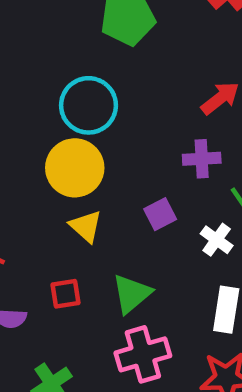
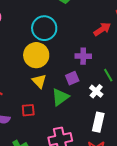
purple cross: (202, 159) -> (83, 56), moved
green triangle: (132, 294) -> (60, 97), moved

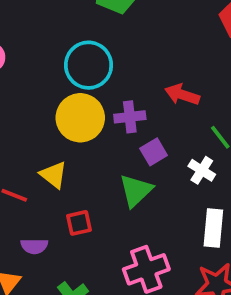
red arrow: (102, 29) -> (182, 95), moved, turned -120
purple cross: (83, 56) -> (130, 117), moved
yellow triangle: (39, 81) -> (54, 175), moved

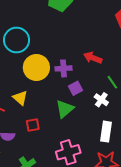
cyan circle: (89, 65) -> (17, 40), moved

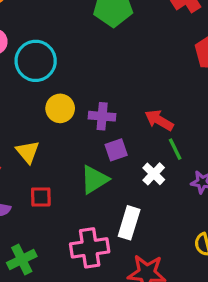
red arrow: (93, 58) -> (159, 120), moved
yellow circle: (36, 68) -> (60, 108), size x0.7
white rectangle: (106, 132) -> (129, 223), moved

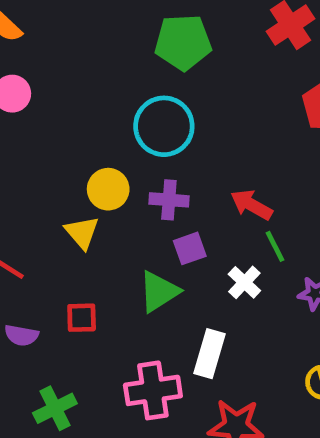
cyan circle: (36, 61) -> (164, 126), moved
yellow triangle: (28, 152) -> (82, 233), moved

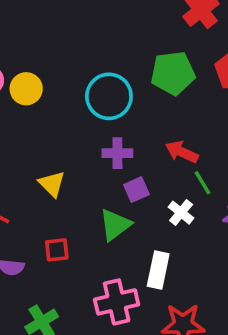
green pentagon: (183, 42) -> (173, 73), moved
yellow circle: (108, 189) -> (26, 89), moved

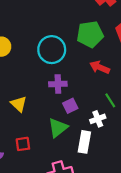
red arrow: (182, 152) -> (100, 67), moved
white cross: (181, 213) -> (98, 119), turned 32
white rectangle: (158, 270) -> (84, 142), moved

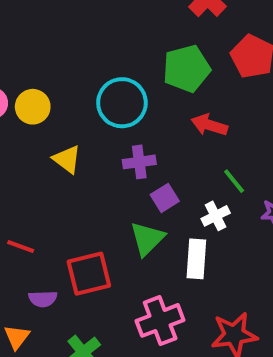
yellow triangle: (19, 104) -> (67, 159), moved
red square: (23, 144) -> (89, 274), size x1.6

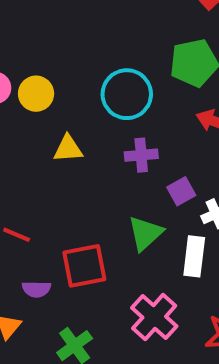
yellow triangle: (67, 159) -> (68, 149), turned -44
purple square: (165, 198) -> (181, 191), moved
pink cross: (160, 320) -> (154, 317), turned -30

